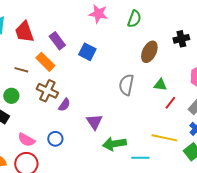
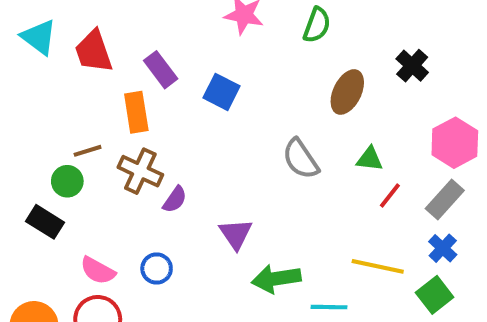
black cross: (181, 39) -> (412, 66), turned -35
orange rectangle: (45, 62) -> (136, 112), turned 36
brown line: (21, 70) -> (88, 151), moved, turned -32
gray semicircle: (126, 85) -> (301, 159), turned -45

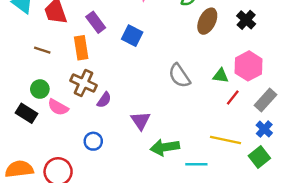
brown ellipse: (347, 92) -> (207, 21), moved
pink hexagon: (455, 143) -> (249, 66), moved
brown line: (88, 151) -> (42, 50), moved, turned 35
pink semicircle: (98, 271) -> (58, 107), moved

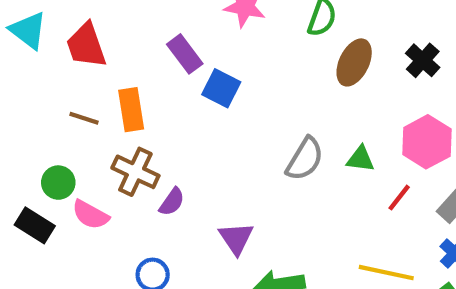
purple rectangle: (96, 22) -> (185, 54), moved
brown line: (42, 50) -> (84, 118), moved
gray semicircle: (179, 76) -> (305, 159), turned -115
green triangle: (221, 76) -> (361, 159), moved

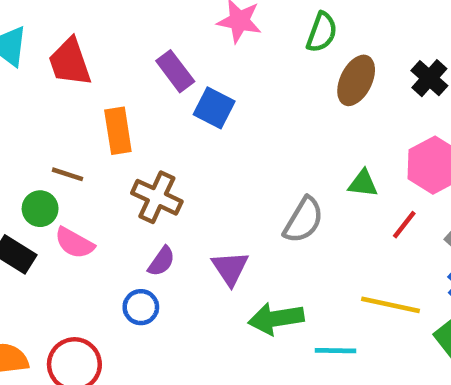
brown line: (84, 118) -> (68, 174), moved
gray semicircle: (305, 159) -> (303, 220), moved
brown cross: (135, 172) -> (157, 197), moved
purple semicircle: (172, 202) -> (161, 261), moved

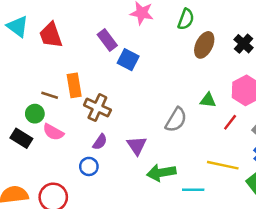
orange rectangle: (118, 131) -> (74, 85), moved

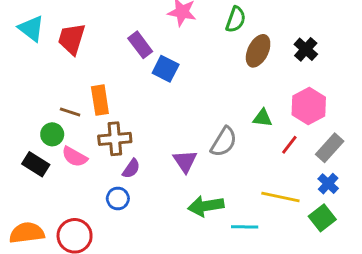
red trapezoid: (51, 35) -> (72, 39), turned 36
brown cross: (97, 108) -> (115, 139), moved, turned -30
purple triangle: (137, 146) -> (185, 161), moved

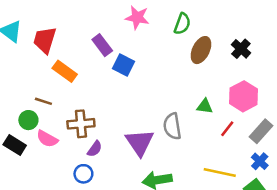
orange rectangle: (100, 100) -> (65, 71), moved, turned -45
gray semicircle: (224, 142) -> (172, 126), turned 140
purple triangle: (185, 161) -> (140, 143), size x1.4

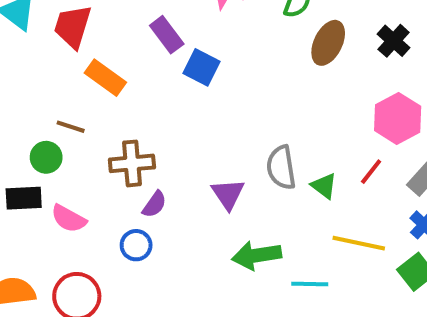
green triangle: (205, 106) -> (324, 186), moved, turned 30
pink semicircle: (47, 139) -> (69, 219), moved
purple triangle: (140, 143) -> (228, 194), size x0.7
black rectangle: (15, 145) -> (24, 198), turned -35

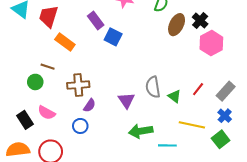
black cross: (394, 41) -> (200, 21), moved
pink hexagon: (398, 118) -> (211, 43), moved
black rectangle: (24, 198) -> (25, 120), moved, turned 60

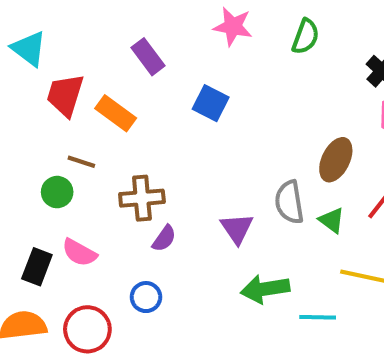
red trapezoid: (49, 16) -> (65, 95), moved
purple rectangle: (96, 21) -> (148, 57), moved
brown ellipse: (177, 25) -> (336, 160), moved
black rectangle: (25, 120) -> (37, 267), turned 54
blue circle: (80, 126) -> (146, 297), moved

